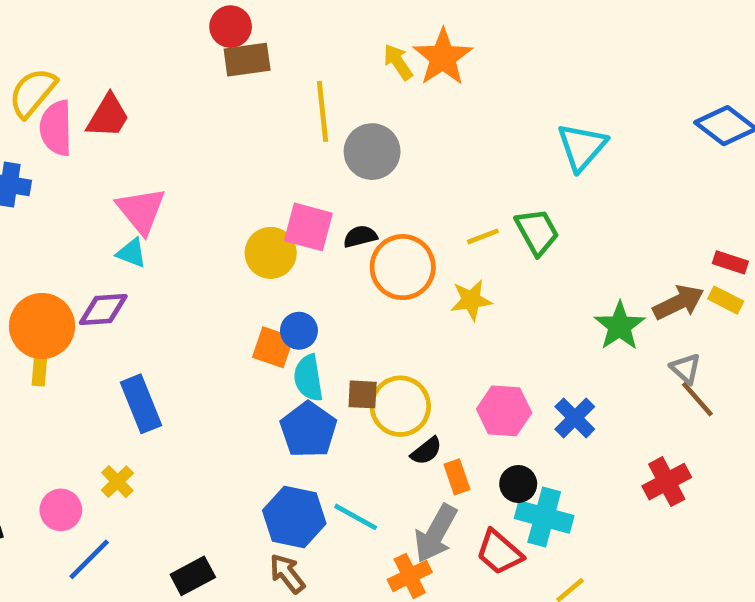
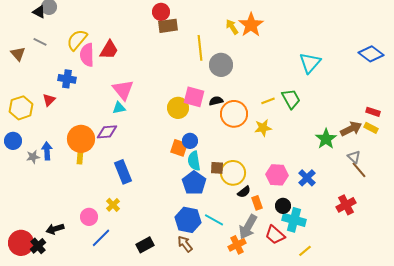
cyan triangle: (132, 253) -> (119, 108), turned -32

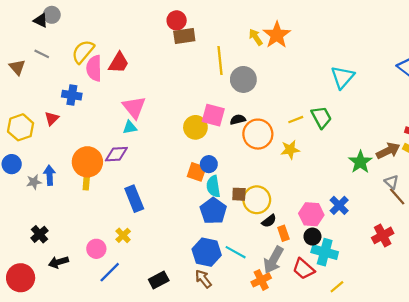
pink hexagon: (277, 175) -> (311, 214), moved
black cross: (38, 246) -> (40, 234), moved

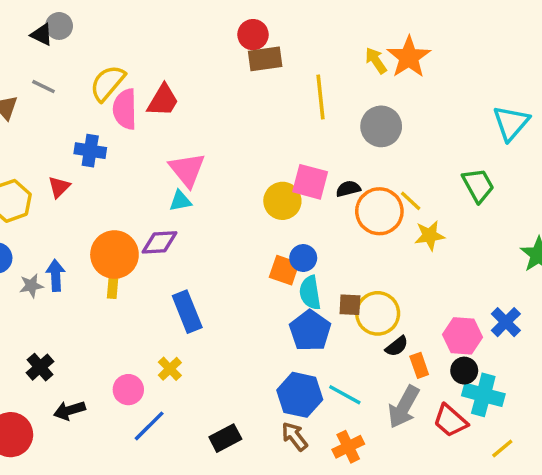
gray circle: (243, 79) -> (381, 126), moved
yellow line: (296, 120) -> (411, 201), moved, turned 64
orange cross: (261, 280) -> (348, 447), moved

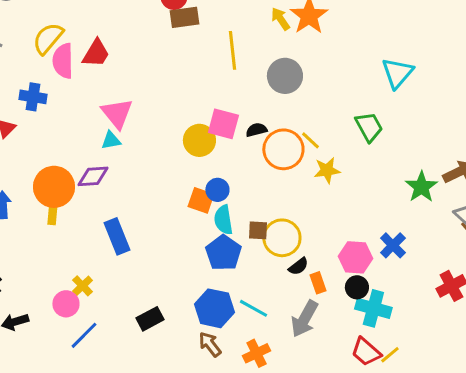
yellow cross: (170, 369) -> (82, 286), moved
red trapezoid: (450, 421) -> (366, 352), moved
black rectangle: (225, 438) -> (150, 319), moved

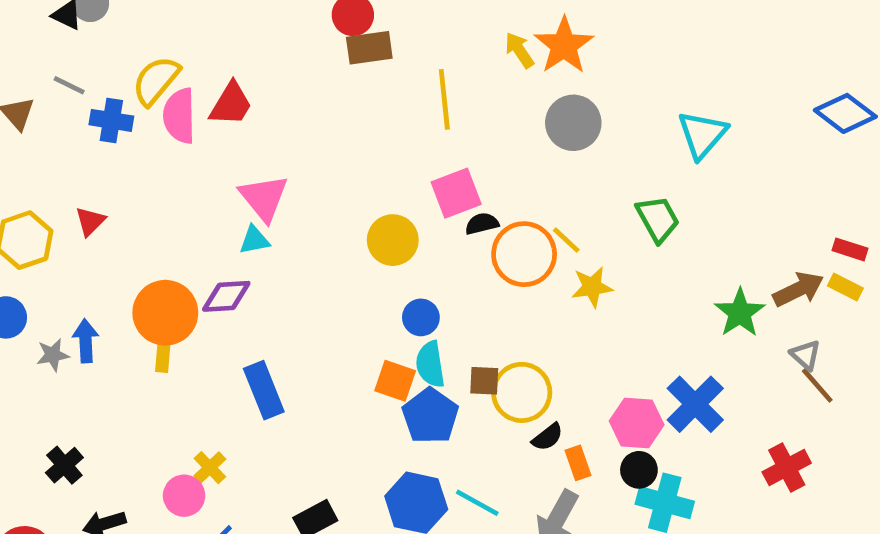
gray circle: (285, 76) -> (573, 123), moved
blue cross: (33, 97) -> (111, 120), moved
pink square: (223, 124) -> (456, 193), moved, turned -36
orange square: (201, 200) -> (395, 381), moved
blue cross: (393, 245) -> (695, 404), size x1.4

